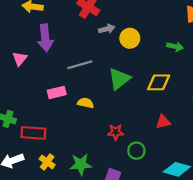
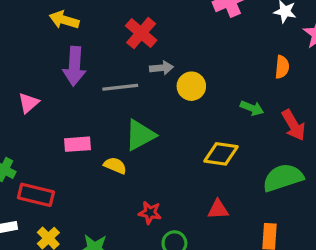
pink triangle: (20, 59) -> (29, 103), moved
gray line: (80, 65) -> (120, 87), moved
green triangle: (119, 79) -> (140, 135), moved

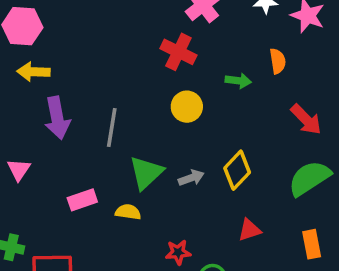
red cross: (141, 33) -> (178, 52), moved
gray arrow: (162, 68) -> (191, 178), moved
gray line: (120, 87) -> (112, 127), turned -60
green arrow: (252, 108) -> (238, 81), moved
yellow diamond: (221, 154) -> (237, 170), turned -40

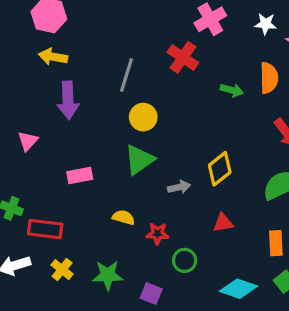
orange semicircle: (278, 61) -> (269, 78), size x1.4
yellow circle: (187, 107) -> (143, 117), moved
gray line: (112, 127) -> (126, 75), moved
gray arrow: (191, 178) -> (179, 187), moved
yellow semicircle: (128, 212) -> (124, 217), moved

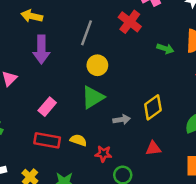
pink rectangle: (80, 175) -> (47, 107), turned -42
red rectangle: (45, 229) -> (47, 140), moved

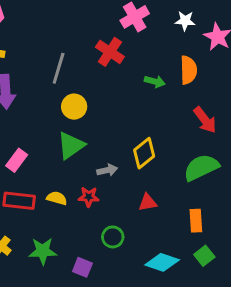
red star: (103, 154) -> (89, 197), moved

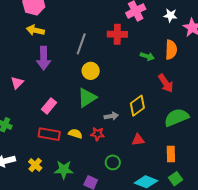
red cross: (110, 52) -> (117, 34), turned -36
red arrow: (205, 120) -> (166, 83), moved

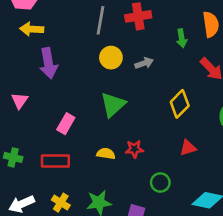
gray line: (81, 44) -> (100, 20), moved
green arrow: (147, 56) -> (182, 38), turned 72
yellow circle: (91, 71) -> (111, 58), moved
gray arrow: (111, 116) -> (144, 63), moved
red rectangle: (49, 134) -> (55, 161), moved

